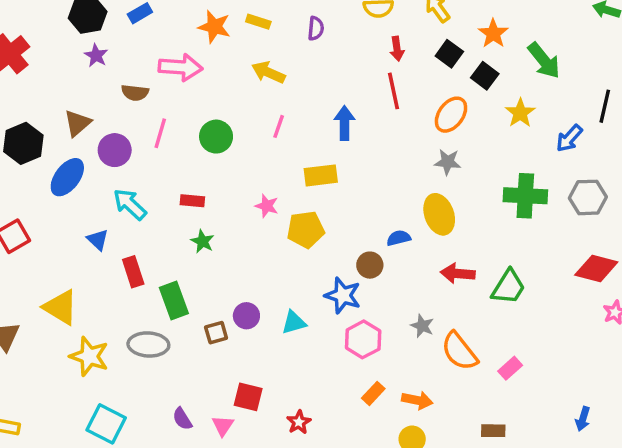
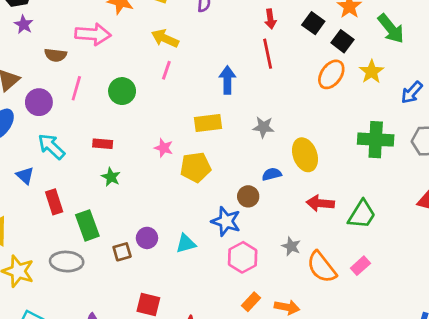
orange ellipse: (451, 115) -> (331, 74), moved
pink line: (279, 126) -> (166, 70), moved
gray star: (448, 162) -> (263, 127), moved
pink rectangle: (510, 368) -> (360, 266), moved

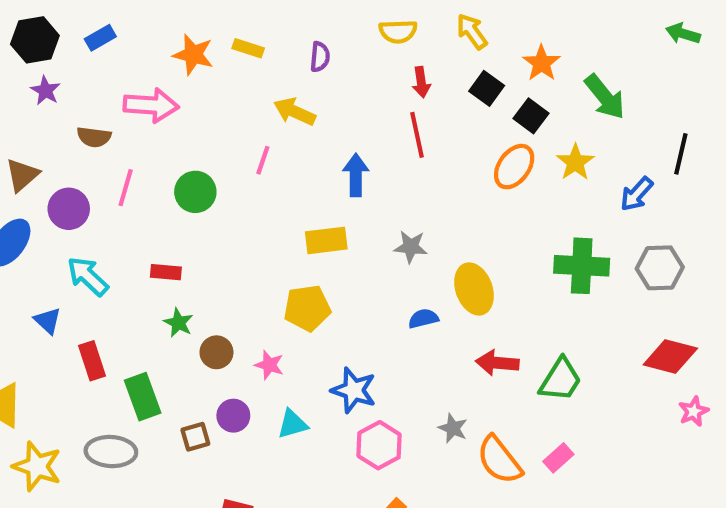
yellow arrow: (165, 38) -> (295, 112), moved
pink star: (164, 148) -> (269, 365), moved
brown circle: (248, 196) -> (216, 352), moved

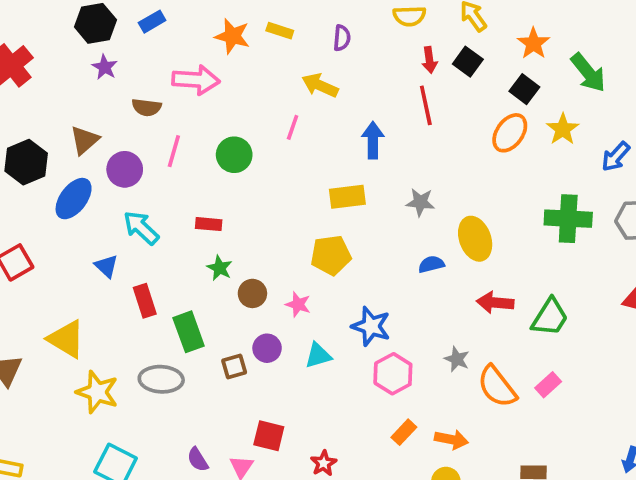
black square: (487, 88) -> (468, 62), moved

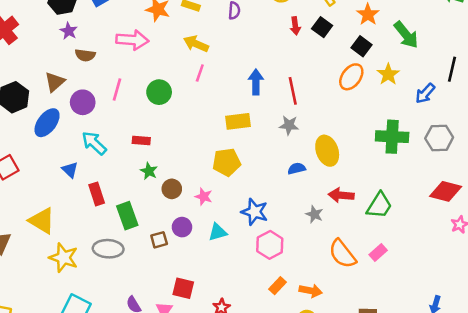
yellow arrow: (320, 85) -> (196, 44), moved
red line: (426, 105) -> (293, 91), moved
brown semicircle: (147, 107) -> (85, 55), moved
gray star: (457, 359) -> (314, 214), moved

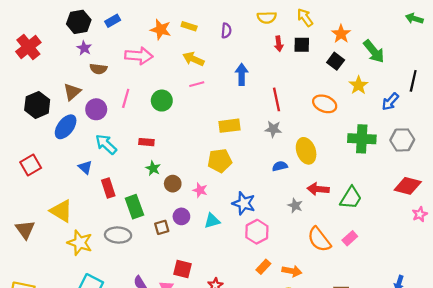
black square: (322, 27) -> (302, 45), turned -35
pink line: (200, 73) -> (197, 84), turned 56
orange ellipse: (351, 77) -> (325, 104), moved, turned 75
blue arrow: (256, 82) -> (242, 74), moved

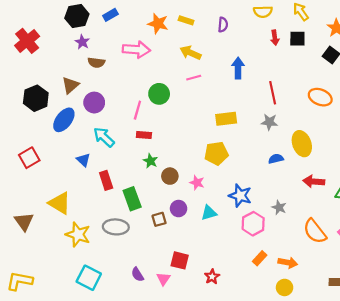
pink line: (126, 98) -> (137, 110), moved
gray star: (295, 205) -> (279, 207), moved

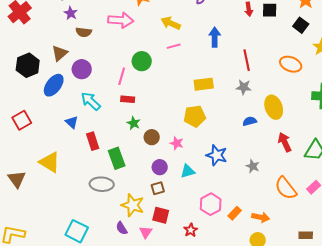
red arrow: (314, 181) -> (285, 142), turned 60
brown square: (159, 219) -> (158, 188), moved
pink hexagon: (253, 224) -> (211, 204), moved
yellow star: (78, 234) -> (133, 205), moved

